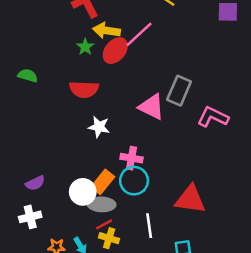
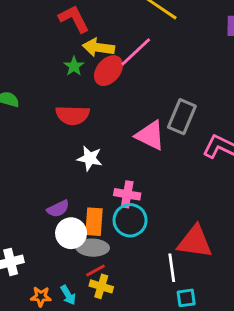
orange rectangle: (103, 182) -> (94, 222), turned -35
purple semicircle: (35, 183) -> (58, 209), moved
white line: (149, 226) -> (172, 268), moved

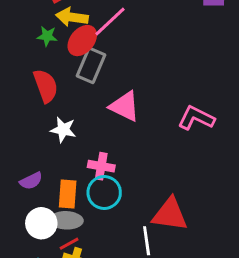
green star: (74, 66) -> (47, 36), turned -30
red semicircle: (72, 115) -> (46, 86), turned -112
gray rectangle: (182, 117) -> (91, 65), moved
white circle: (71, 233) -> (41, 223), moved

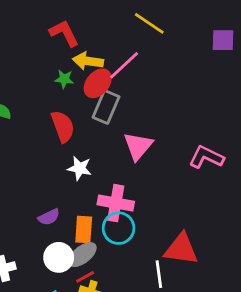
pink triangle: (125, 106) -> (138, 146), turned 44
pink cross: (101, 166) -> (116, 203), size x1.4
gray ellipse: (66, 220) -> (82, 255), turned -40

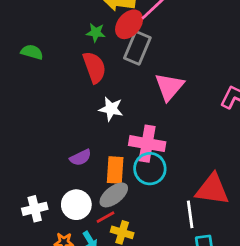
green star: (64, 79) -> (96, 33), moved
white circle: (59, 257) -> (76, 205), moved
red line: (85, 277) -> (105, 217), moved

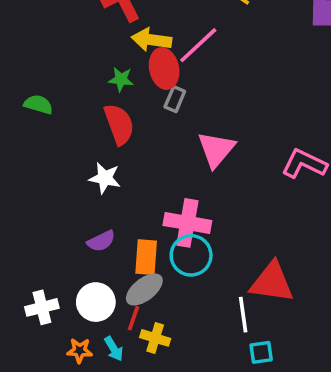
red ellipse: (129, 24) -> (164, 68), turned -52
gray rectangle: (137, 48) -> (175, 99), size x0.6
white star: (111, 109) -> (105, 178), moved
red line: (105, 217) -> (134, 318), turned -42

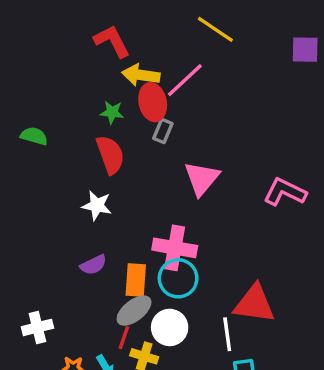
white circle: (96, 302) -> (170, 327), moved

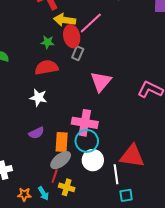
red semicircle: (110, 155) -> (46, 67), turned -80
white circle: (170, 327) -> (93, 160), moved

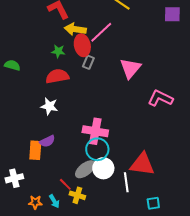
pink triangle: (101, 81) -> (130, 68), moved
orange rectangle: (62, 142) -> (35, 150), moved
gray ellipse: (61, 160) -> (85, 169), moved
red line: (55, 176) -> (65, 184), turned -64
cyan square: (126, 195) -> (153, 203), moved

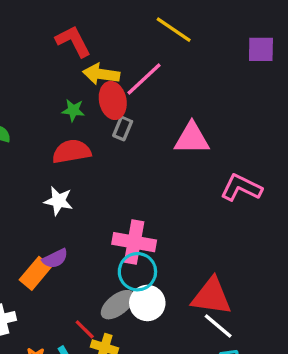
pink triangle: (130, 68) -> (192, 138), turned 50
orange rectangle: (35, 150) -> (35, 273), turned 36
white line: (126, 182) -> (218, 326), moved, turned -42

